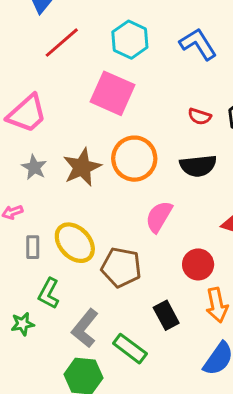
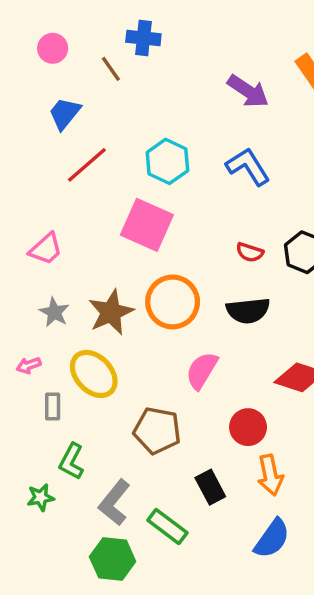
pink trapezoid: (27, 114) -> (46, 249), size x0.7
yellow ellipse: (75, 243) -> (94, 374), moved

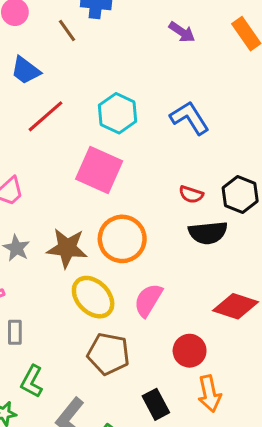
purple arrow: (248, 91) -> (182, 32), moved, size x0.7
blue trapezoid: (65, 113) -> (26, 70), turned -92
black semicircle: (248, 311) -> (208, 233), moved
brown star: (111, 312) -> (67, 248), turned 30
yellow ellipse: (94, 374) -> (93, 297), moved

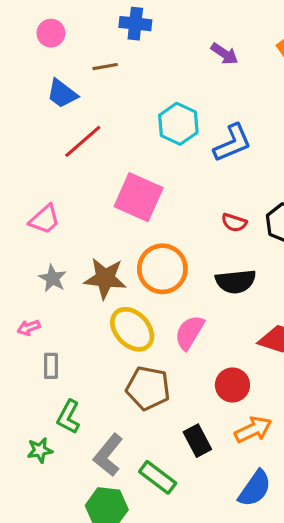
brown line: (67, 31) -> (105, 67), moved, turned -65
cyan hexagon: (118, 113) -> (178, 124), moved
blue L-shape: (190, 118) -> (232, 143), turned 99
black semicircle: (208, 233) -> (236, 281), moved
orange arrow: (209, 394) -> (253, 430), turned -104

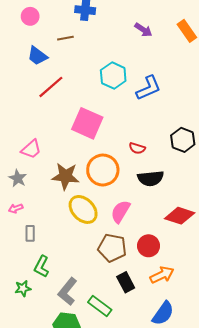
pink trapezoid: (45, 219) -> (31, 149), moved
red semicircle: (234, 223) -> (137, 148), moved
gray star: (53, 278) -> (18, 178), moved
brown pentagon: (148, 388) -> (112, 248), moved

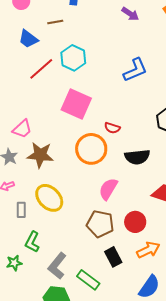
cyan hexagon: (113, 76) -> (73, 58), moved
red semicircle: (137, 148) -> (112, 128), moved
brown star: (65, 176) -> (40, 155), moved
yellow ellipse: (83, 209) -> (49, 198), moved

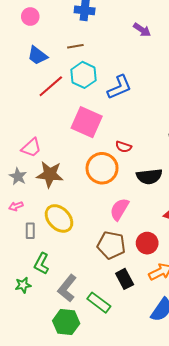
brown line: (55, 22) -> (75, 46), moved
blue L-shape: (135, 70) -> (119, 87), moved

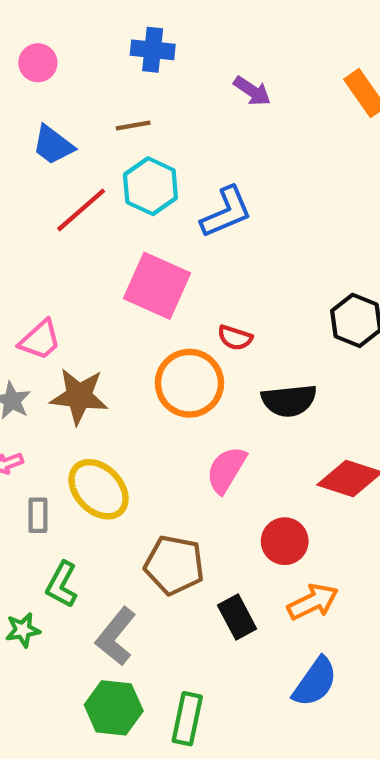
purple arrow: (142, 30) -> (252, 91), moved
brown pentagon: (111, 245) -> (174, 565), moved
green rectangle: (99, 303) -> (187, 719), moved, turned 65

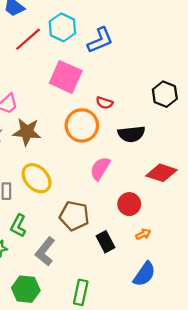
orange arrow: (313, 602) -> (143, 234), size x0.6
green hexagon: (114, 708) -> (26, 289), moved

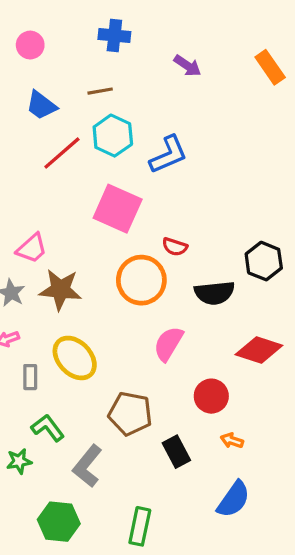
black hexagon: (165, 94) -> (264, 261), moved
green L-shape: (18, 226) -> (48, 428), turned 115
orange arrow: (143, 234) -> (232, 441), turned -136

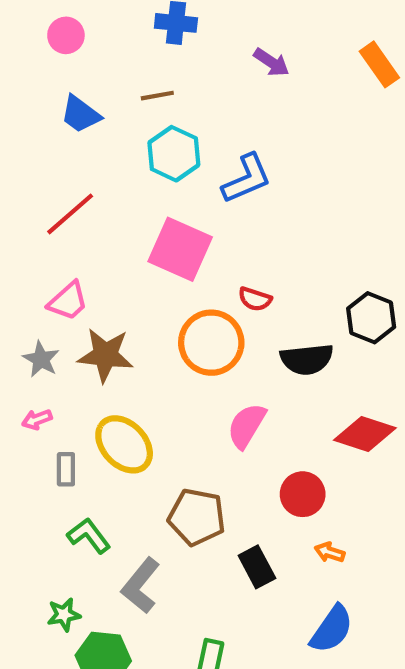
red line: (62, 153) -> (70, 214), moved
green star: (19, 461) -> (64, 615), moved

